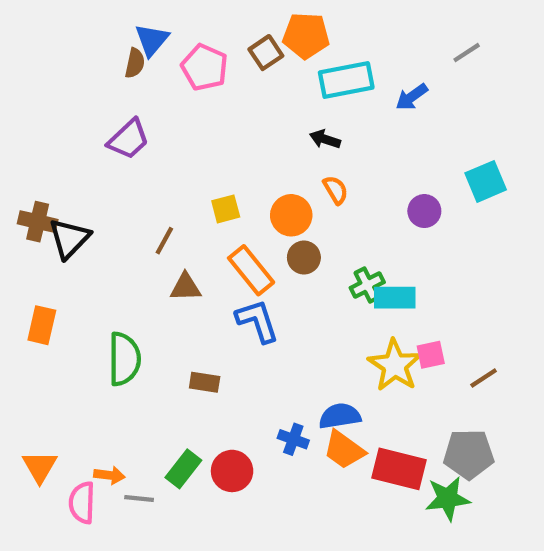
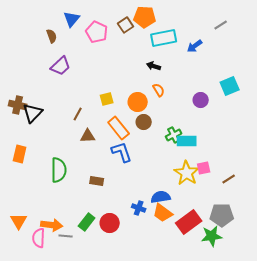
brown semicircle: (135, 63) -> (52, 36), moved, turned -32
red rectangle: (399, 469) -> (189, 222), turned -50
orange arrow: (109, 475) -> (52, 225), size x1.5

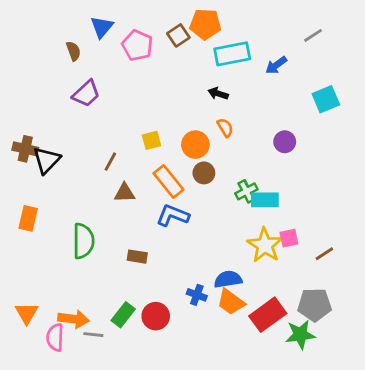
cyan square: (230, 86) -> (326, 99), moved
blue L-shape: (122, 152) -> (173, 215), turned -50

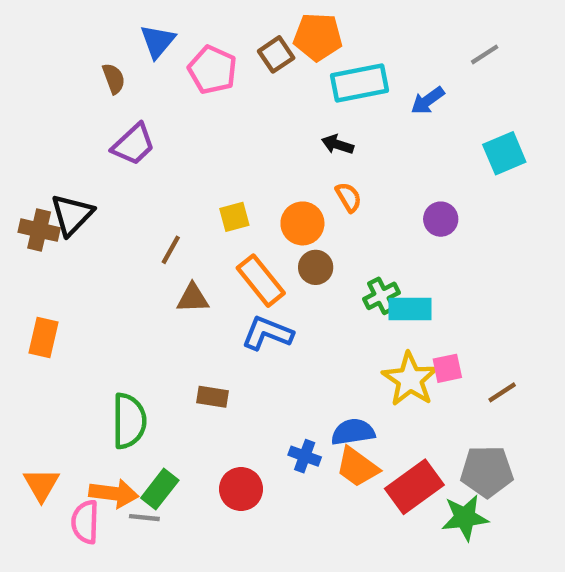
black triangle: (47, 160) -> (72, 215), moved
green semicircle: (83, 241) -> (129, 421), moved
green rectangle: (123, 315) -> (160, 489), moved

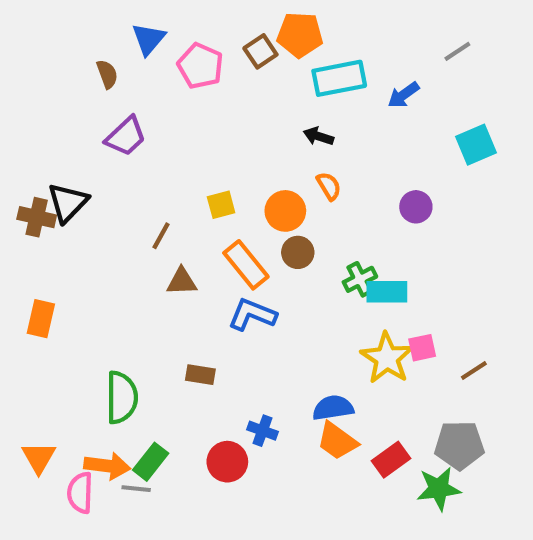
blue cross: (305, 456) -> (263, 431), moved
red rectangle: (414, 487) -> (391, 460), size x0.7

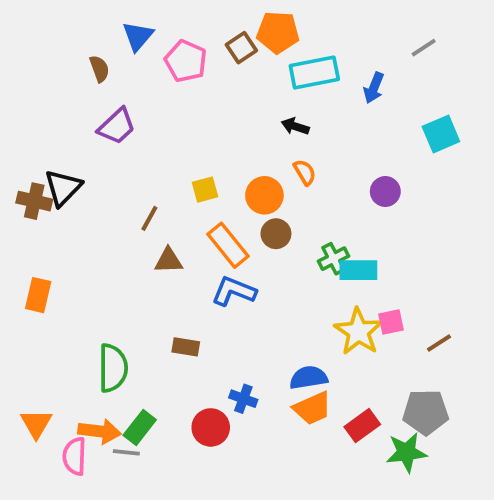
blue arrow: (403, 95) -> (374, 88), turned -32
orange trapezoid: (337, 441) -> (312, 408), turned -60

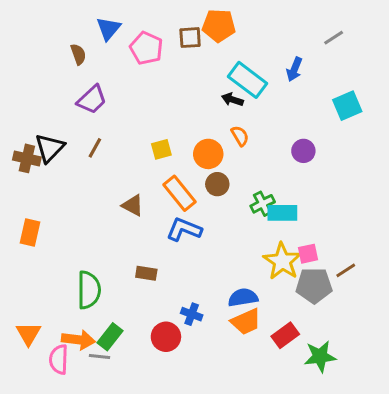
brown square: (241, 48) -> (190, 38), turned 30
cyan rectangle: (314, 73) -> (248, 80), moved, turned 48
brown line: (149, 218) -> (95, 148), moved
brown triangle: (169, 261) -> (133, 205), turned 30
gray pentagon: (426, 412) -> (314, 285), moved

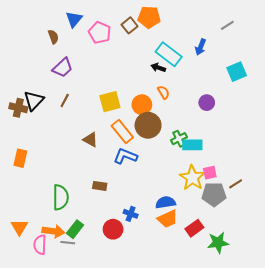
brown square: (190, 38) -> (130, 25), turned -35
yellow square: (161, 149) -> (110, 102), size x1.5
brown circle: (217, 184) -> (148, 125), size x1.6

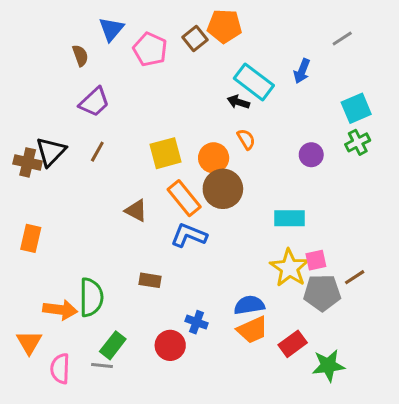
green cross: (179, 139) -> (358, 142), moved
orange arrow: (53, 231) -> (60, 310), moved

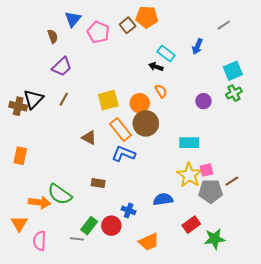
cyan rectangle: (254, 82) -> (166, 54), size x0.7
green semicircle: (91, 297) -> (60, 194), turned 125
orange trapezoid: (252, 330) -> (149, 242), moved
green rectangle: (113, 345) -> (89, 226), moved
gray line: (102, 366) -> (77, 239), moved

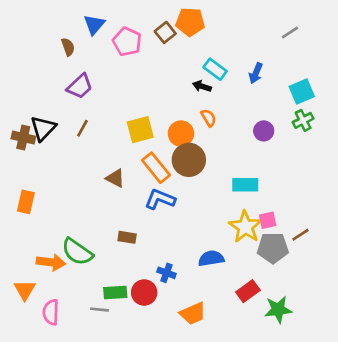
blue arrow: (197, 46) -> (256, 73), moved
green rectangle: (89, 226) -> (115, 292), turned 48

